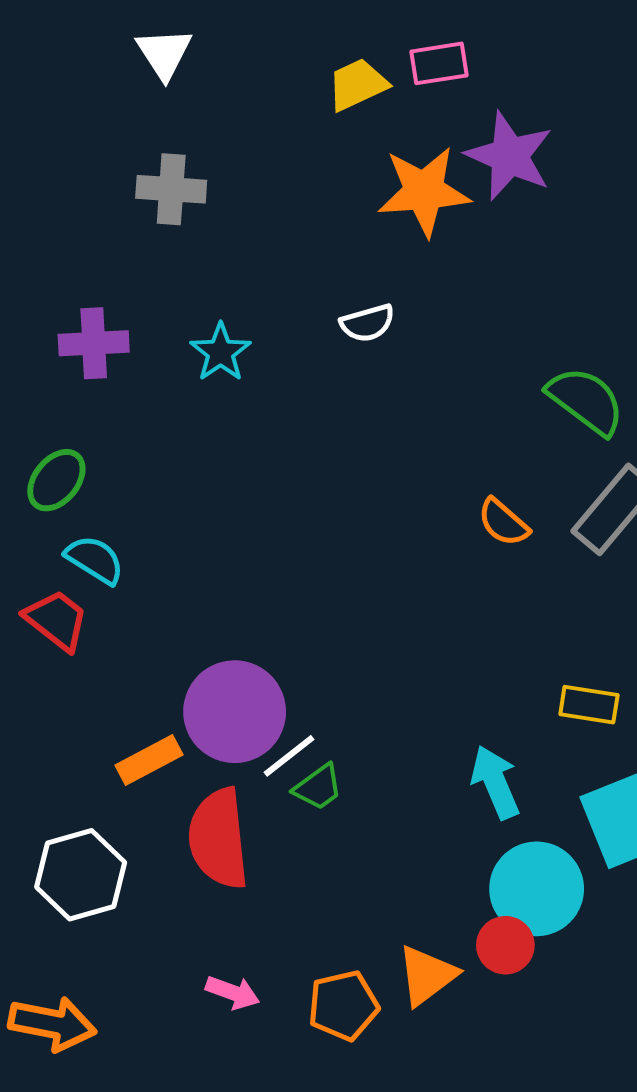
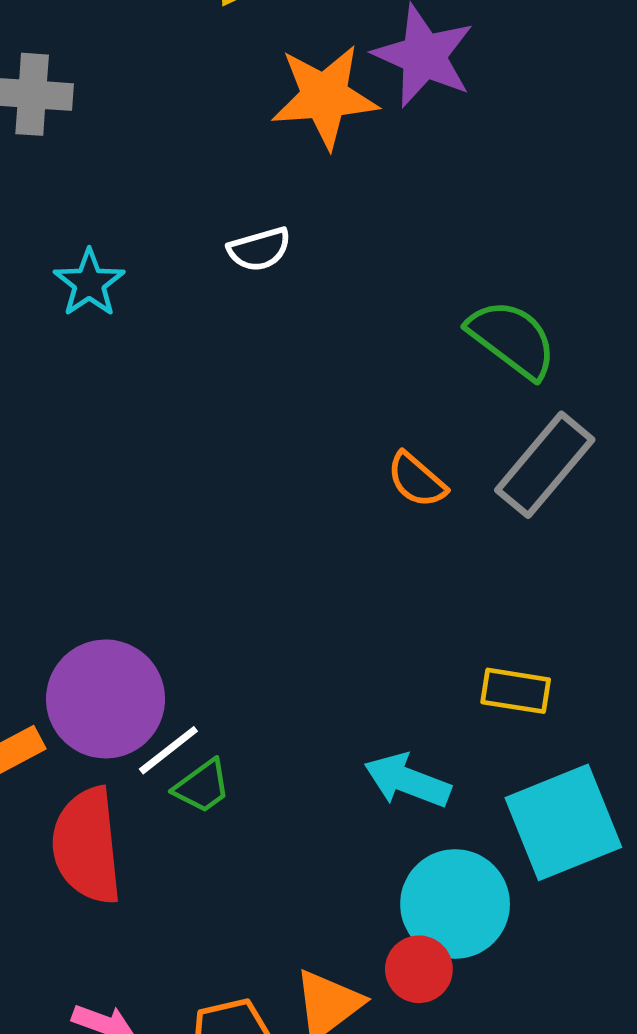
cyan arrow: (495, 782) -> (407, 781), turned -46

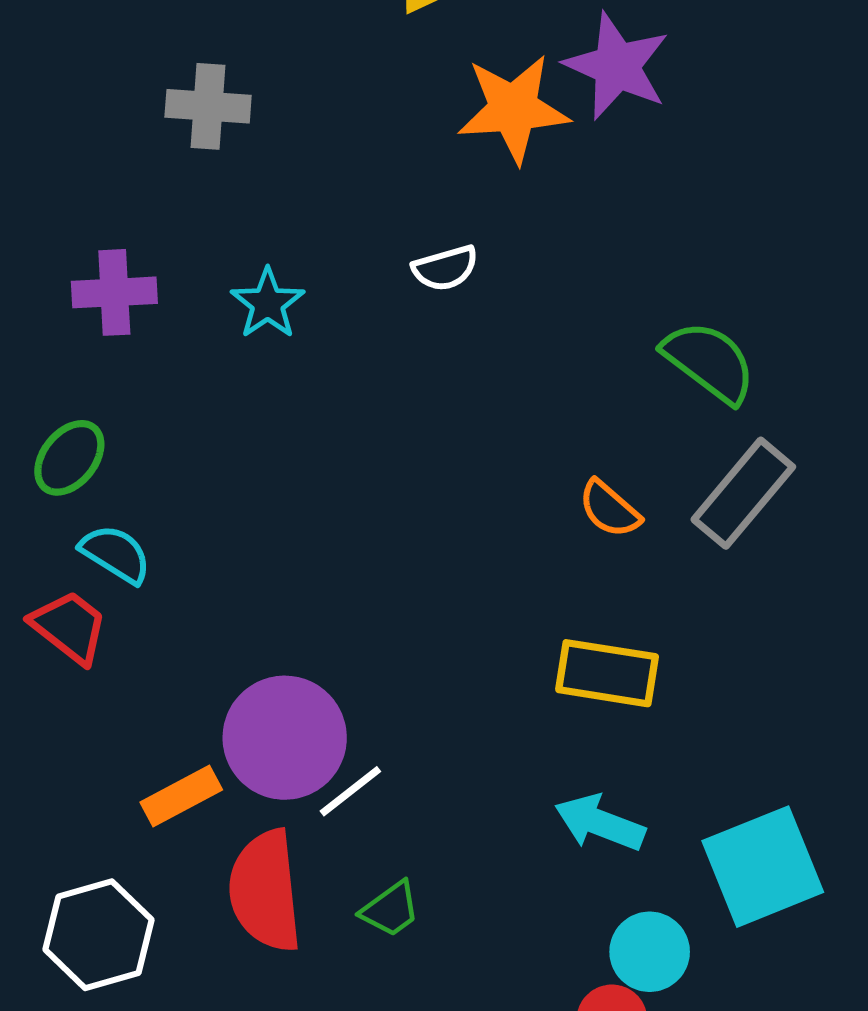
yellow rectangle: (516, 691) -> (607, 673), moved, size x1.4
green trapezoid: (202, 786) -> (390, 909), moved
cyan circle: (455, 904) -> (650, 952), size x0.7

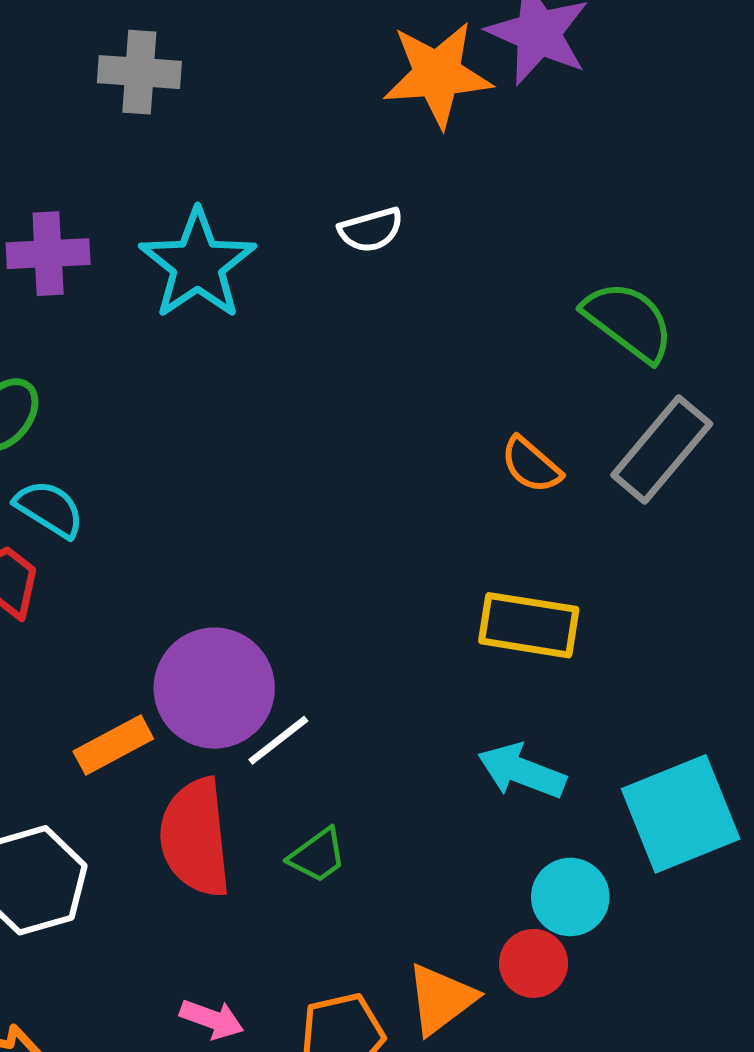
cyan star: (268, 303) -> (198, 264), size x1.6

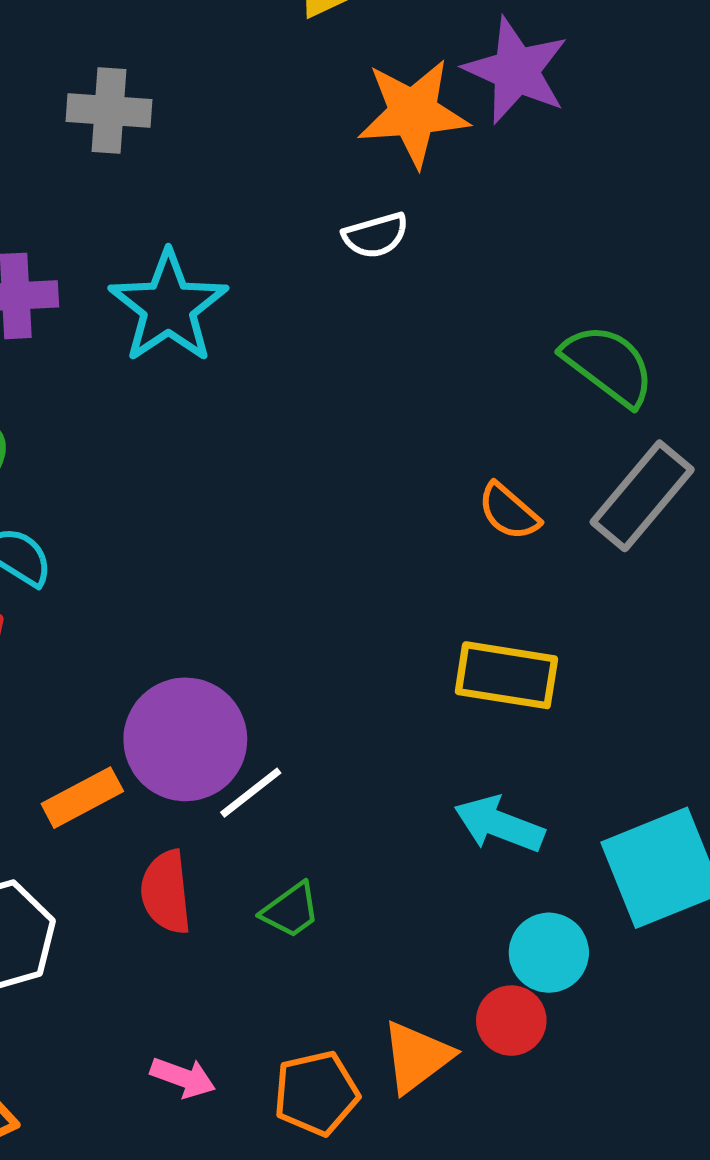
white semicircle: (371, 230) -> (376, 235), moved
red semicircle: (195, 838) -> (166, 892), size x0.7

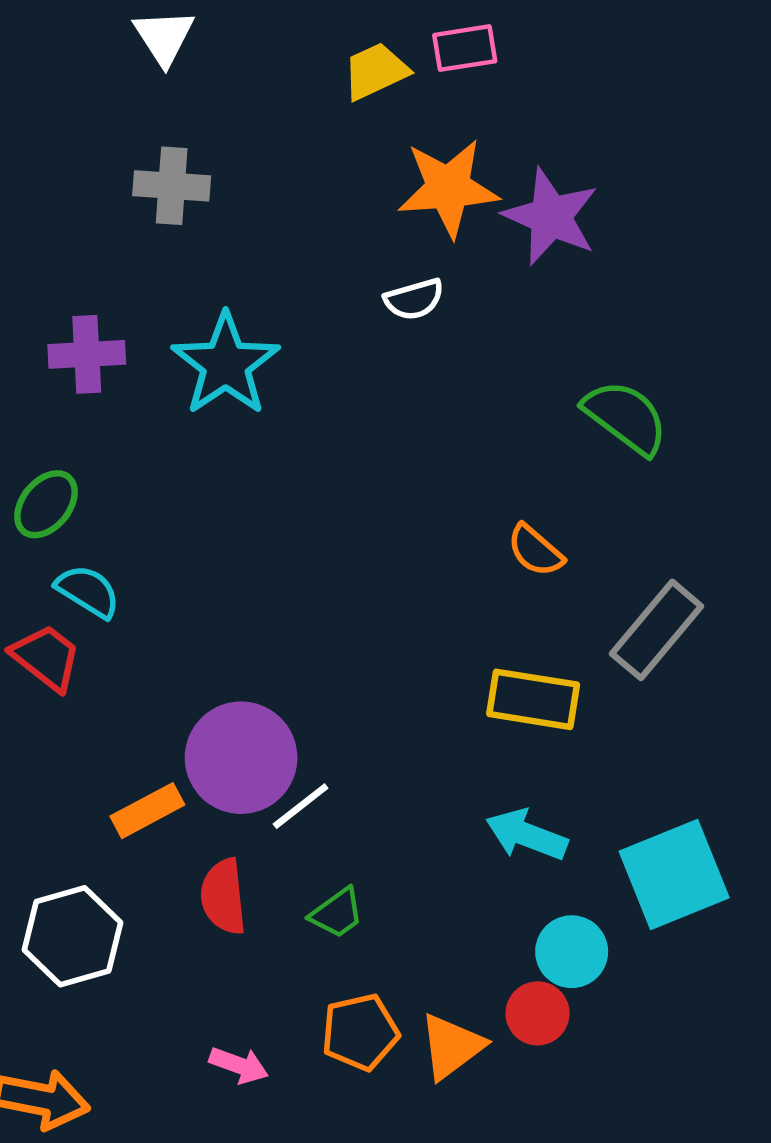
purple star: (516, 71) -> (551, 217), moved
gray rectangle: (642, 496) -> (657, 630), moved
orange pentagon: (316, 1093) -> (360, 1032), moved

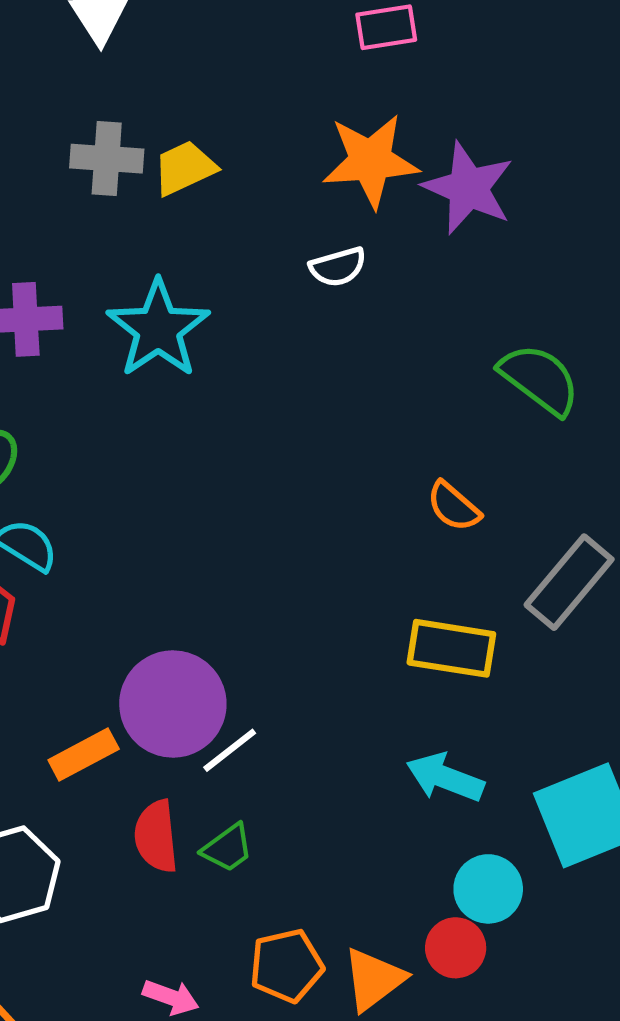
yellow trapezoid: (376, 71) -> (184, 168), moved
green trapezoid: (337, 913) -> (228, 848), moved

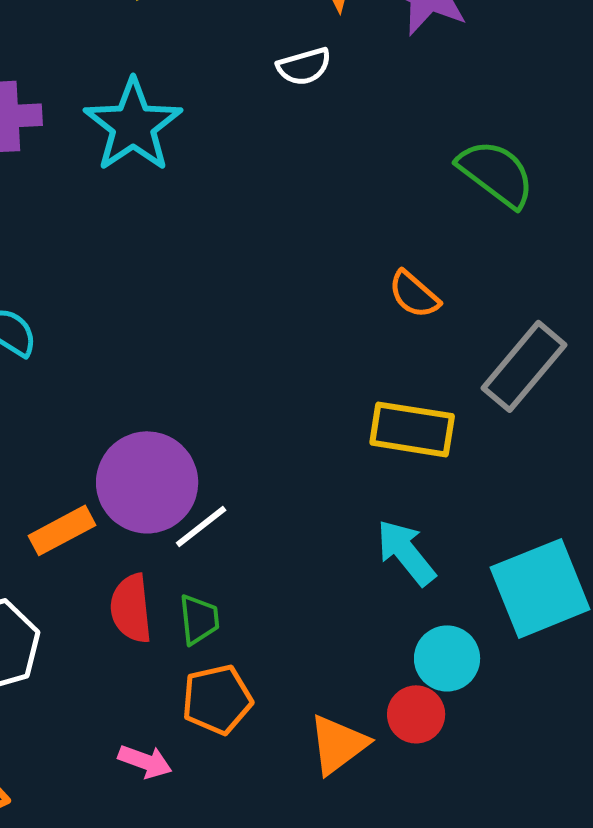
cyan arrow: (445, 778) -> (406, 552), turned 30
green trapezoid: (228, 848) -> (199, 619), turned -60
orange pentagon: (286, 966) -> (217, 699), moved

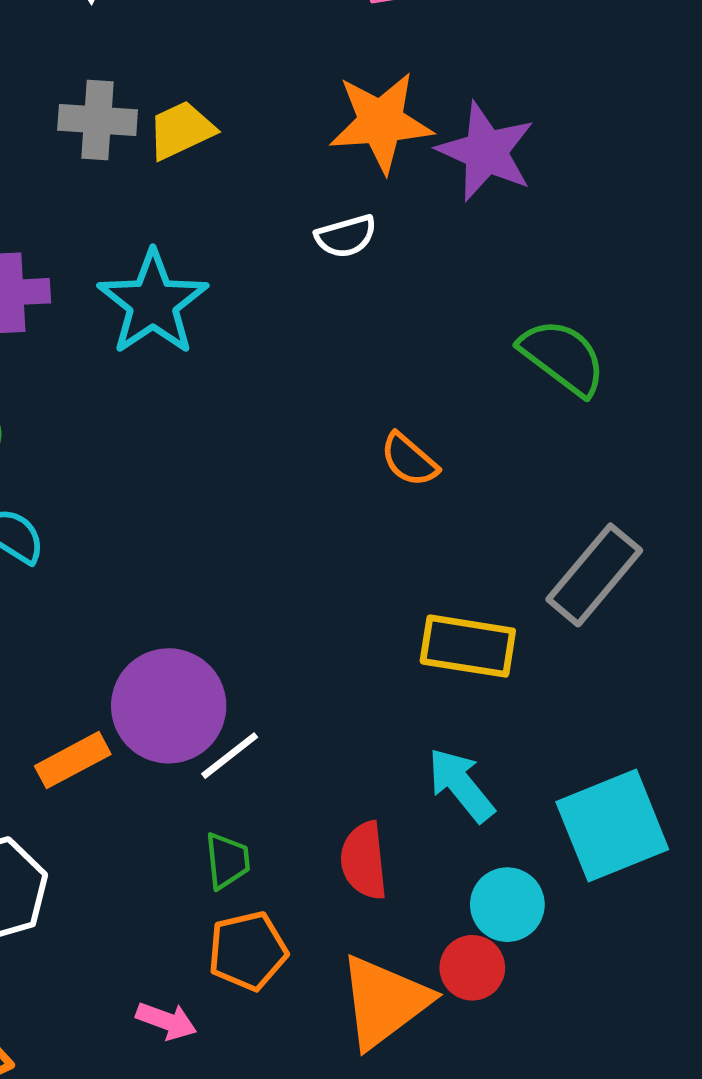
orange semicircle: (414, 294) -> (409, 460), moved
red semicircle: (131, 608) -> (364, 861), moved
orange triangle: (338, 744) -> (384, 1002), size x1.4

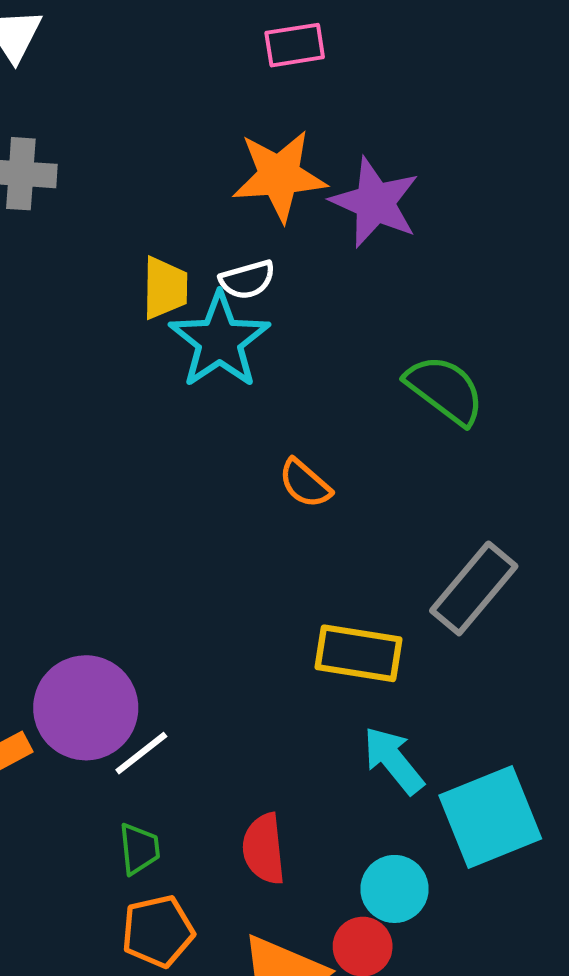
yellow trapezoid: (181, 130) -> (165, 288), moved, turned 116
cyan star: (153, 303) -> (220, 340), moved
cyan arrow: (461, 785) -> (393, 760), moved

